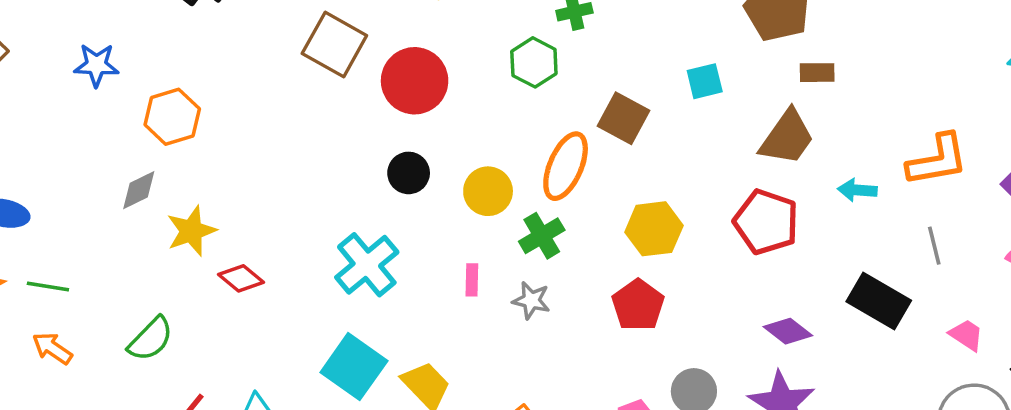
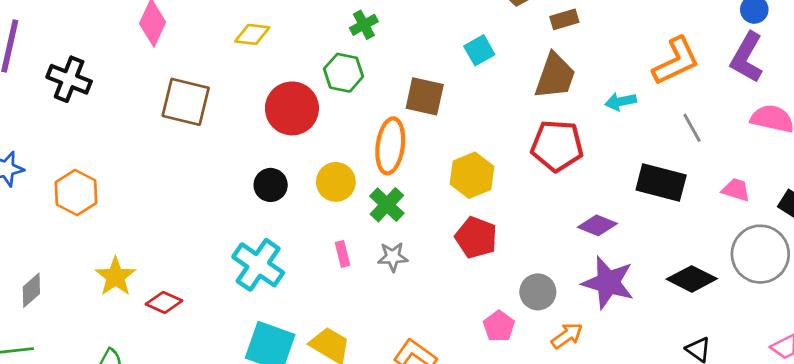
red circle: (415, 81) -> (292, 108), moved
gray diamond: (139, 190) -> (31, 290), moved

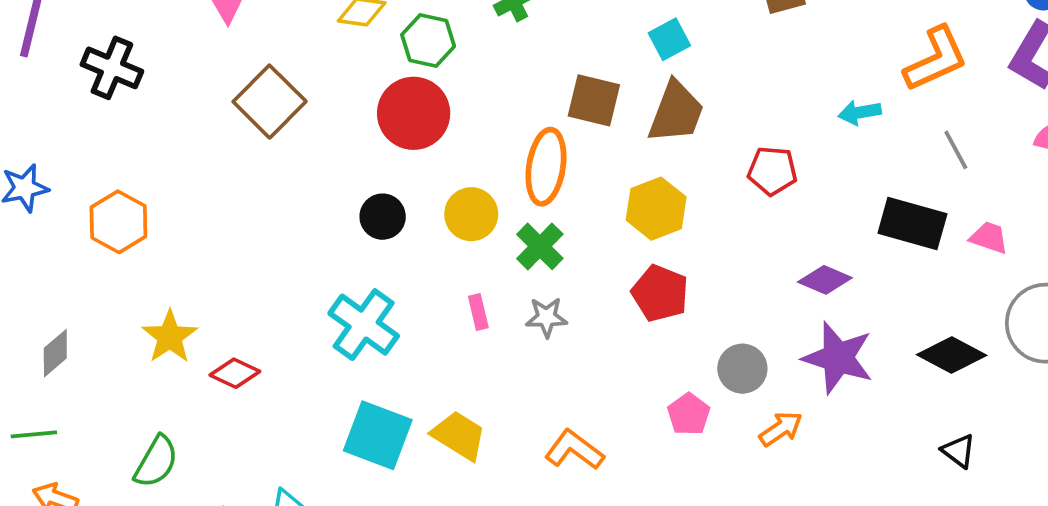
green hexagon: (344, 73) -> (428, 40), moved
brown trapezoid: (555, 76) -> (676, 112), moved
brown square: (186, 102) -> (270, 102), turned 30
red pentagon: (557, 146) -> (772, 171), size x0.7
pink trapezoid: (736, 190) -> (989, 238), moved

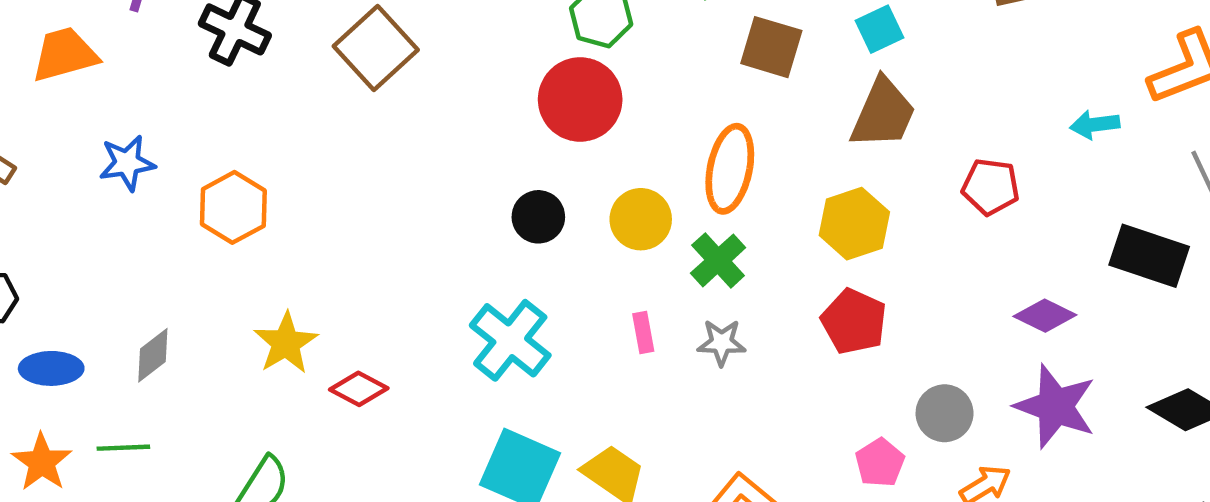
brown square: (594, 100) -> (771, 47), moved
brown square: (270, 102) -> (376, 48), moved

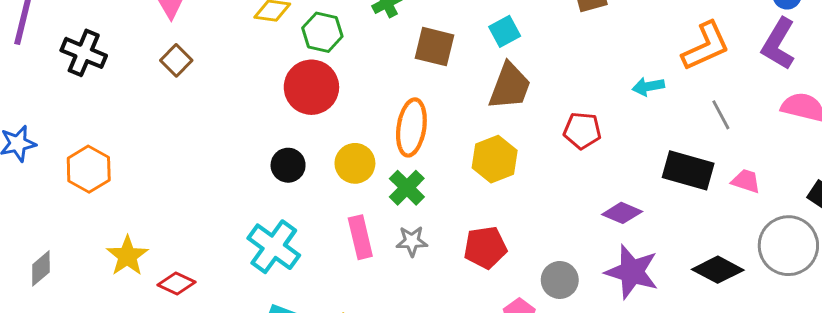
brown square: (376, 48) -> (176, 60), size x0.6
red pentagon: (854, 321) -> (485, 248), moved, turned -30
pink rectangle: (643, 332) -> (360, 237), size x1.6

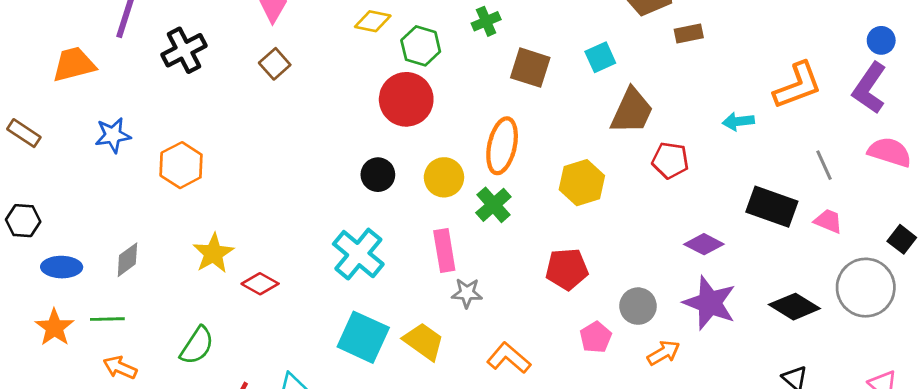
black cross: (84, 53) -> (184, 50), turned 36
brown trapezoid: (510, 86) -> (632, 111), moved
gray line: (721, 115) -> (824, 165), moved
gray star: (412, 241) -> (467, 293), moved

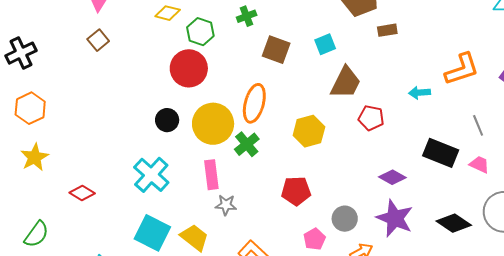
black cross: (184, 50) -> (21, 53), moved
yellow circle: (444, 177) -> (213, 124), size x1.5
yellow star: (213, 253) -> (35, 157), moved

